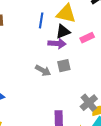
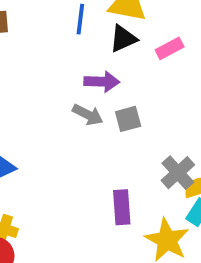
purple arrow: (57, 44) -> (102, 82), moved
gray square: (64, 66) -> (128, 119), moved

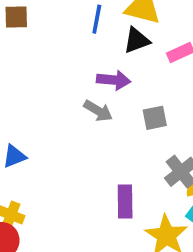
gray square: (128, 119) -> (155, 118), moved

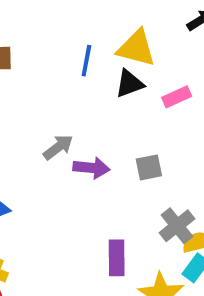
purple arrow: (114, 80) -> (91, 168), moved
gray arrow: (98, 111) -> (58, 147), moved, turned -68

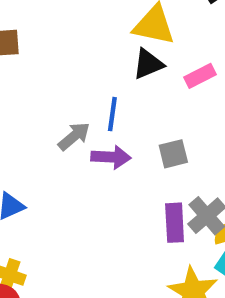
blue line: (86, 61) -> (112, 114), moved
purple rectangle: (117, 258) -> (175, 223), moved

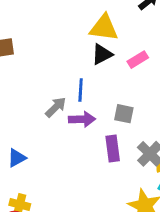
gray square: (173, 154) -> (124, 114), turned 30
purple rectangle: (175, 223) -> (113, 149), moved

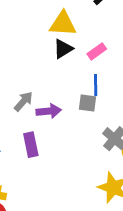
blue line: (81, 90) -> (96, 85), moved
purple rectangle: (113, 149) -> (31, 145), moved

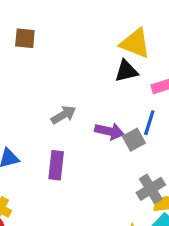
gray square: (88, 103) -> (134, 140), turned 36
purple arrow: (49, 111) -> (109, 131), moved

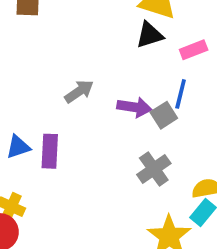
purple rectangle: (56, 165) -> (50, 151), moved
gray cross: (151, 189) -> (154, 169), moved

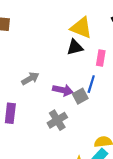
pink rectangle: (194, 50) -> (101, 58), turned -63
gray cross: (154, 169) -> (57, 120), moved

